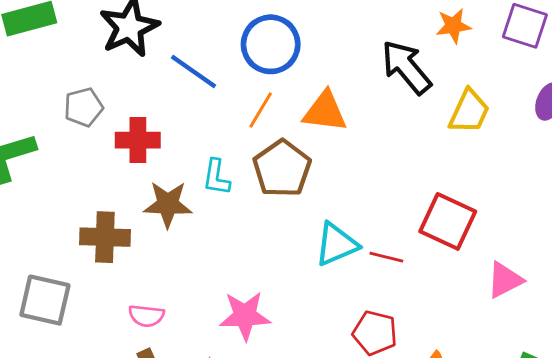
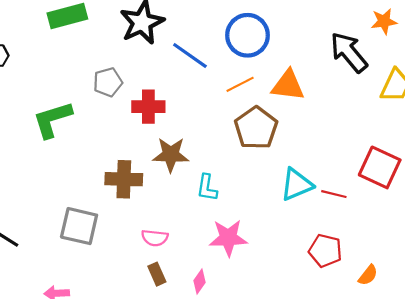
orange line: (261, 110) -> (240, 84), turned 32
cyan L-shape: (216, 177) -> (207, 188), moved

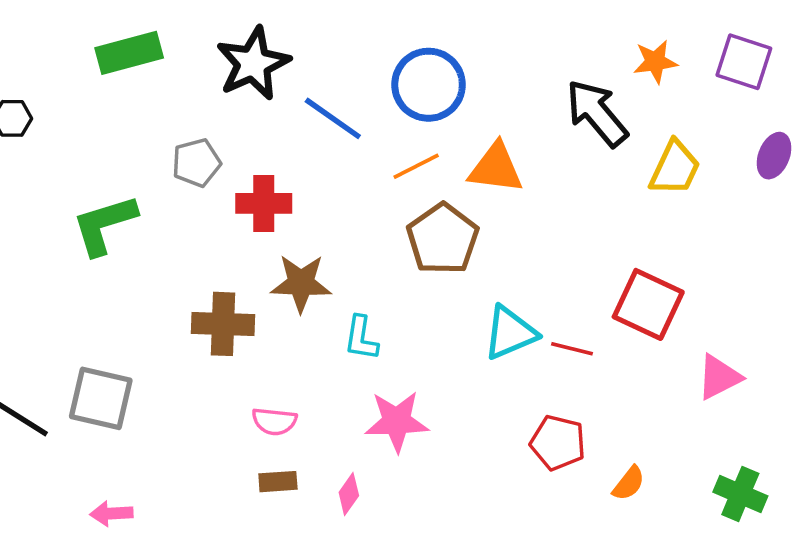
gray square: (79, 226) -> (101, 398), moved
brown rectangle: (157, 274) -> (278, 482), turned -70

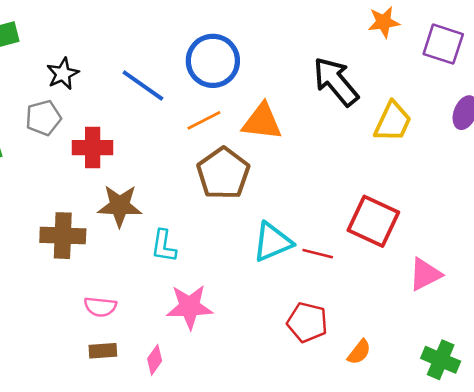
orange star: (655, 62) -> (384, 22), moved
black star: (253, 63) -> (63, 74), moved, size x0.6

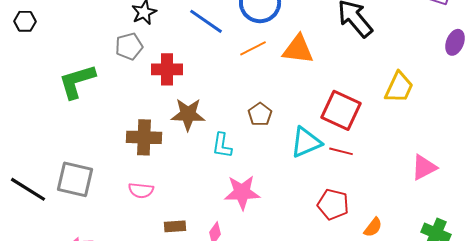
yellow trapezoid: (393, 122) -> (399, 87), moved
brown pentagon: (223, 173) -> (260, 114), moved, size x0.6
red square: (373, 221) -> (341, 110), moved
pink semicircle: (100, 307) -> (141, 190), moved

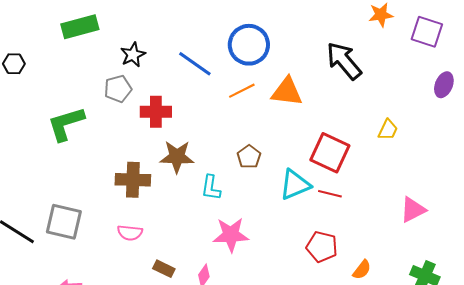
yellow trapezoid: (399, 87) -> (388, 130), size x0.7
brown rectangle: (175, 226) -> (164, 269), turned 30

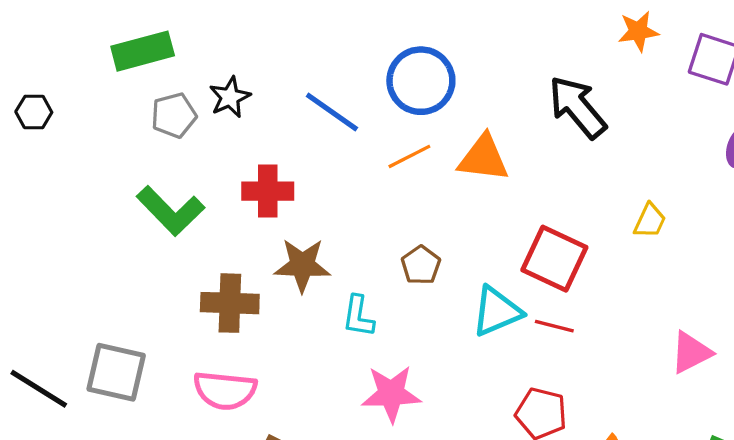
gray pentagon: (118, 89) -> (174, 115), moved
green L-shape: (66, 124) -> (171, 211), moved, turned -117
pink semicircle: (130, 233) -> (225, 390), size x1.5

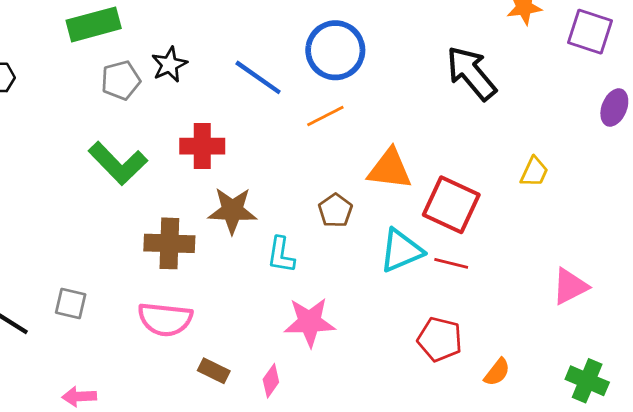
orange triangle: (483, 158) -> (390, 169), moved
gray square: (116, 372) -> (71, 303), size x0.6

